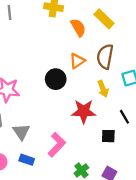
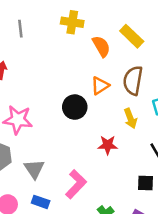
red star: (84, 111) -> (108, 145), size x0.7
black square: (108, 136) -> (146, 183), moved

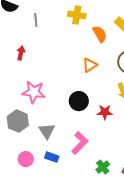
orange triangle: (100, 86) -> (90, 65), moved
black circle: (75, 107) -> (79, 101), moved

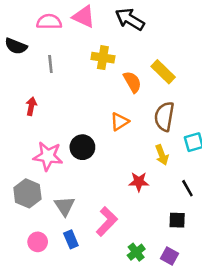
black circle: (79, 101) -> (82, 147), moved
blue rectangle: (52, 157) -> (71, 239), turned 48

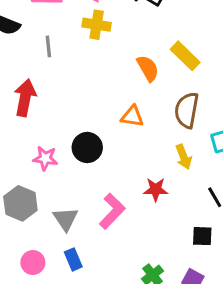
yellow cross: (103, 58) -> (97, 25), moved
red arrow: (31, 106) -> (25, 98), size x1.6
orange triangle: (120, 122) -> (132, 116), turned 42
pink star: (48, 156) -> (45, 158), size x0.7
pink L-shape: (107, 221) -> (112, 211), moved

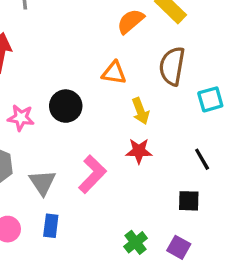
orange semicircle: (148, 68) -> (131, 21), turned -100
yellow arrow: (184, 157) -> (141, 111), moved
blue rectangle: (73, 259) -> (51, 226), turned 30

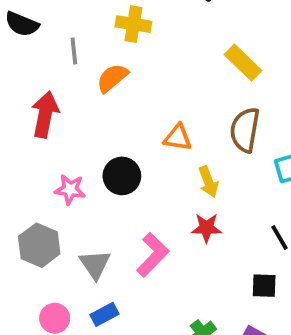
orange semicircle: (131, 21) -> (112, 78), moved
blue rectangle: (51, 226) -> (105, 314), turned 55

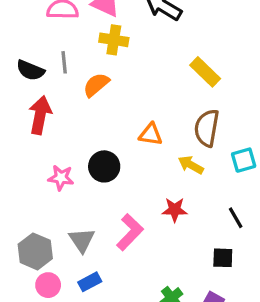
black semicircle: (22, 24) -> (30, 70), moved
yellow arrow: (208, 182) -> (191, 165), moved, turned 140
gray hexagon: (39, 245) -> (35, 251), moved

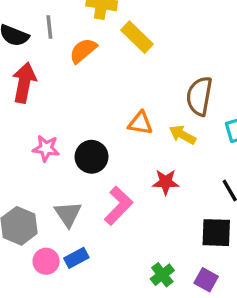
yellow rectangle: (205, 72) -> (137, 37), moved
orange triangle: (151, 134) -> (140, 123), moved
black circle: (104, 166) -> (92, 157), moved
black square: (223, 258) -> (216, 233), size x1.4
pink circle: (48, 285) -> (46, 261), moved

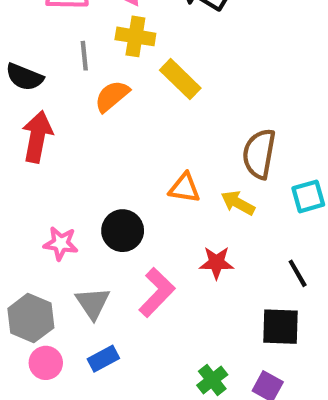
gray line: (49, 27) -> (84, 56), moved
pink star: (46, 148) -> (61, 243), moved
pink circle: (46, 261) -> (46, 363), moved

